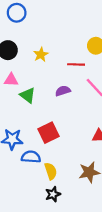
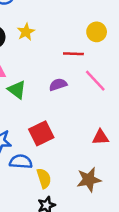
yellow star: (41, 55) -> (26, 32), moved

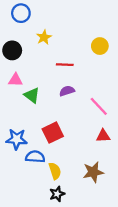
yellow star: (26, 32) -> (44, 37), moved
red line: (73, 54) -> (65, 65), moved
pink line: (95, 81) -> (99, 106), moved

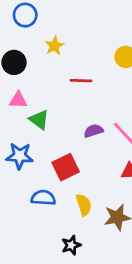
purple semicircle: (67, 91) -> (94, 131), moved
blue star: (17, 139) -> (20, 156), moved
yellow semicircle: (55, 171) -> (84, 205), moved

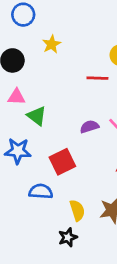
red line: (81, 81) -> (97, 78), moved
yellow semicircle: (84, 205) -> (77, 210), moved

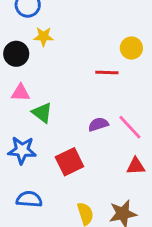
yellow star: (52, 44) -> (44, 36), moved, turned 30
blue semicircle: (41, 191) -> (29, 199), moved

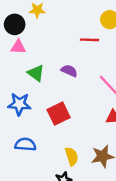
pink triangle: (21, 93) -> (18, 47), moved
purple semicircle: (98, 124) -> (69, 71), moved, turned 42

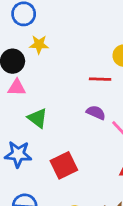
purple semicircle: (69, 71) -> (96, 113), moved

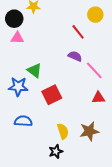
red line: (100, 79) -> (78, 32), turned 49
green triangle: (38, 118) -> (34, 70), moved

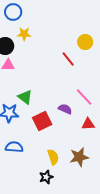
purple semicircle: (75, 56) -> (65, 109), moved

